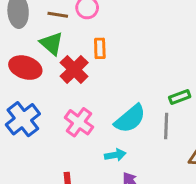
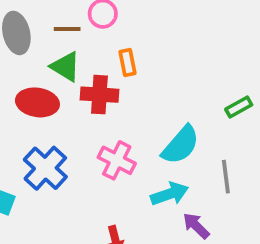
red cross: (74, 69) -> (99, 95), turned -32
gray line: (166, 126) -> (226, 177), moved
cyan arrow: (115, 155) -> (170, 194), size x1.4

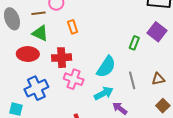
red cross: (99, 95) -> (62, 58), moved
green rectangle: (239, 107) -> (134, 43), turned -32
blue cross: (45, 168) -> (36, 88), turned 30

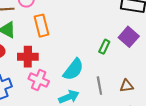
orange rectangle: (73, 27) -> (41, 26), size x1.5

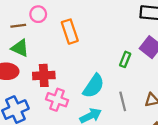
orange rectangle: (41, 26) -> (70, 32), moved

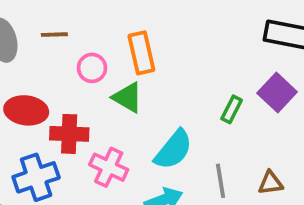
pink circle: (38, 14) -> (92, 68), moved
green triangle: (20, 48) -> (128, 97), moved
red cross: (44, 75) -> (69, 134), moved

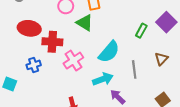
pink cross: (109, 167) -> (73, 60), turned 30
blue cross: (36, 177) -> (34, 65), size x0.6
brown triangle: (270, 183) -> (161, 59), moved, turned -40

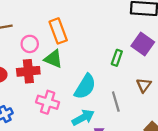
red cross: (52, 42) -> (28, 71), moved
pink cross: (73, 60) -> (48, 102), turned -30

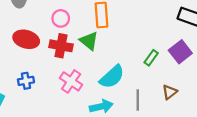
pink circle: (30, 44) -> (61, 18), moved

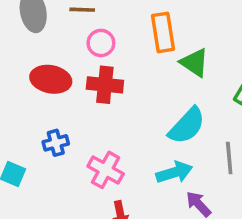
green triangle: (89, 41) -> (194, 63), moved
pink cross: (71, 81) -> (106, 170), moved

